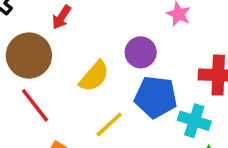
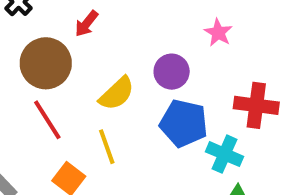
yellow line: (109, 124) -> (107, 147), moved, turned -72

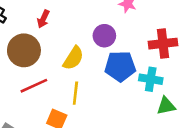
red line: (47, 120) -> (34, 86), turned -68
yellow line: (107, 147) -> (75, 93), turned 40

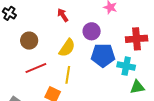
red arrow: (43, 19) -> (63, 15), moved, turned 120
brown circle: (24, 50) -> (29, 41), size x0.7

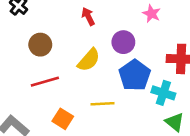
blue pentagon: (103, 55) -> (135, 75), turned 30
yellow line: (68, 75) -> (103, 104), moved, turned 72
green triangle: (137, 87) -> (175, 122), turned 42

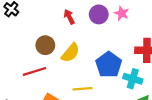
purple circle: (123, 42) -> (99, 14), moved
brown circle: (40, 45) -> (45, 45), moved

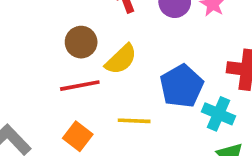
red line: (34, 71) -> (80, 86), moved

